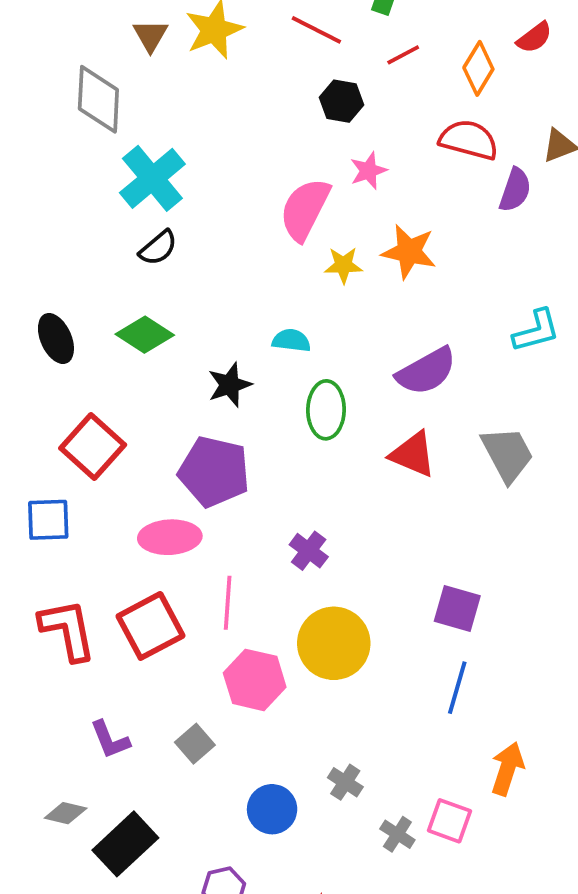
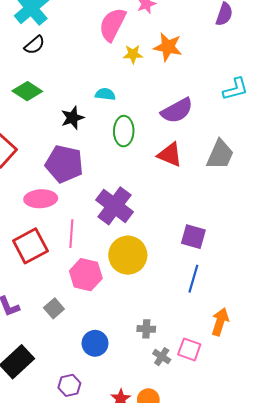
gray trapezoid: (507, 454) -> (220, 155), turned 52
purple cross: (309, 551) -> (114, 206), size x1.8
gray cross: (345, 782) -> (146, 329), moved, turned -30

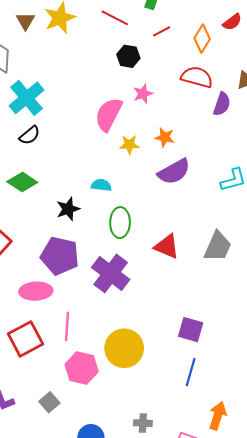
orange star: (168, 47) -> (165, 137), size x0.7
purple semicircle: (177, 111) -> (174, 172), moved
purple cross: (114, 206) -> (111, 273), moved

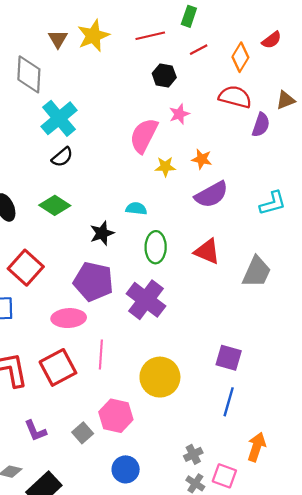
red line: (115, 18) -> (150, 36), turned -40
red triangle: (167, 246) -> (207, 251), moved
pink hexagon: (82, 368) -> (116, 416), moved
gray cross: (143, 423) -> (193, 454), moved, turned -30

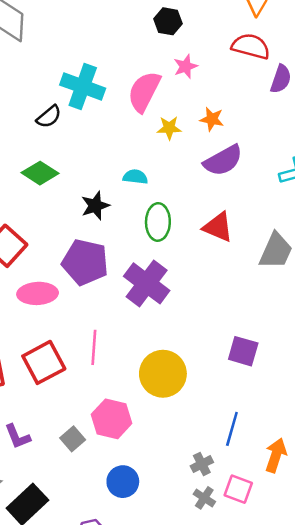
cyan cross: (59, 118) -> (83, 87), moved, turned -30
pink ellipse: (69, 318) -> (38, 293), moved
blue line: (229, 402) -> (232, 429), moved

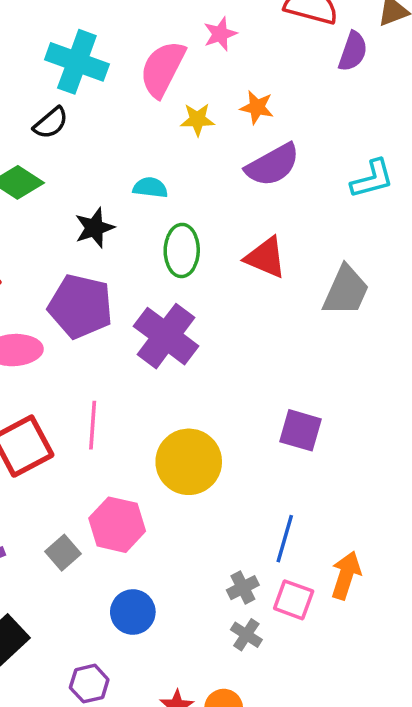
black semicircle: (49, 117) -> (51, 123), moved
pink square: (238, 489) -> (294, 600), moved

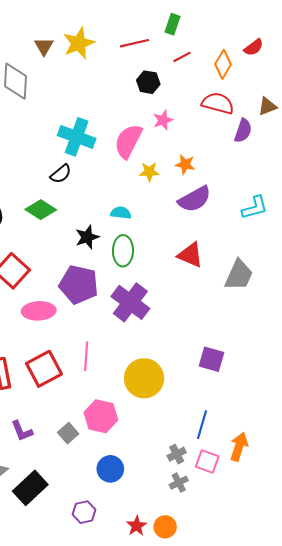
green ellipse: (182, 250) -> (123, 251), moved
gray cross: (246, 635) -> (179, 483), turned 30

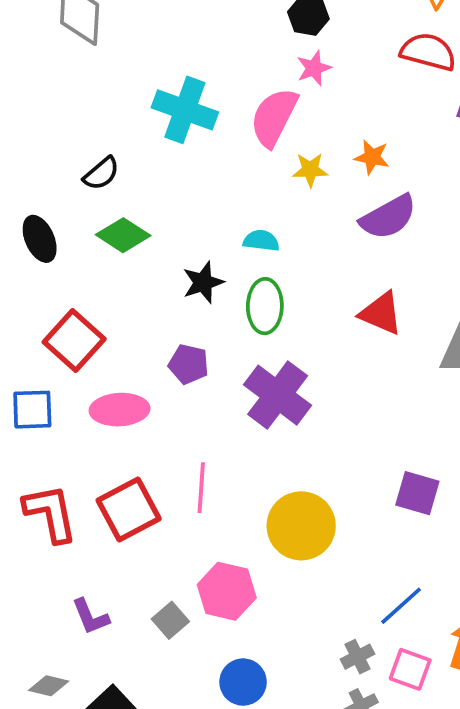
pink star: (163, 120) -> (314, 68), moved
black semicircle: (61, 174) -> (101, 173), moved
purple pentagon: (79, 284) -> (189, 364), size x0.6
blue line: (202, 425) -> (401, 606), turned 32

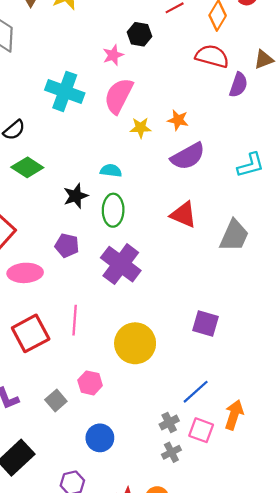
pink star: (314, 68) -> (113, 55), moved
pink hexagon: (227, 591) -> (90, 383), size x0.7

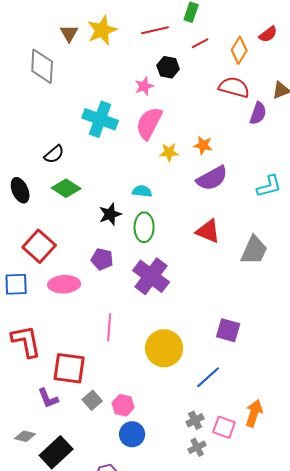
red square: (31, 333) -> (69, 368), moved, turned 36
pink hexagon: (90, 383) -> (123, 405), moved
blue line: (196, 392) -> (208, 377), moved

